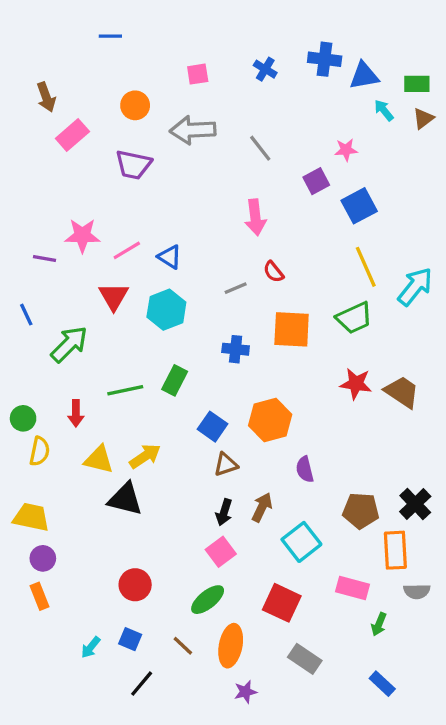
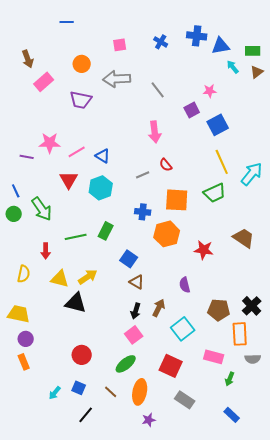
green arrow: (69, 344) -> (42, 209), turned 100
red star: (356, 384) -> (204, 250), moved
green circle: (23, 418) -> (14, 214), moved
orange hexagon: (270, 420) -> (167, 234), moved
brown triangle: (226, 464) -> (137, 282), turned 49

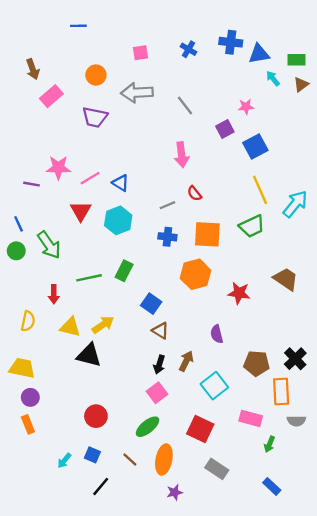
blue cross: (143, 212) -> (167, 237), moved

